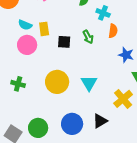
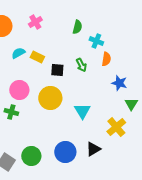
cyan semicircle: (25, 25) -> (18, 53), turned 128
yellow rectangle: (44, 29) -> (37, 57), turned -56
pink circle: (27, 45) -> (19, 90), moved
yellow circle: (57, 82) -> (50, 98), moved

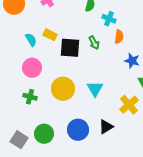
cyan semicircle: (18, 53) -> (31, 40), moved, turned 88
black square: (57, 70) -> (70, 48), size x1.5
yellow circle: (50, 98) -> (63, 89), moved
green cross: (11, 112) -> (30, 97), moved

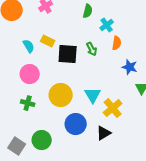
cyan cross: (109, 19) -> (107, 25), turned 32
yellow cross: (129, 105) -> (113, 108), moved
blue circle: (78, 130) -> (76, 124), moved

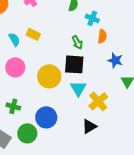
cyan cross: (107, 25) -> (92, 18), turned -32
black square: (68, 54) -> (74, 64), moved
yellow circle: (61, 95) -> (49, 76), moved
green cross: (28, 103) -> (13, 106), moved
blue circle: (76, 124) -> (46, 117), moved

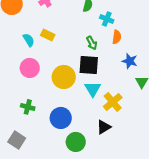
green circle: (27, 133) -> (76, 142), moved

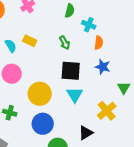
green arrow: (92, 43) -> (65, 43), moved
blue star: (130, 61) -> (103, 67), moved
yellow circle: (64, 77) -> (40, 94), moved
yellow cross: (113, 102) -> (107, 111), moved

